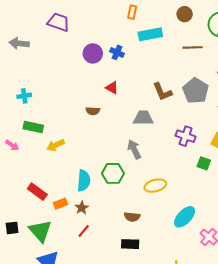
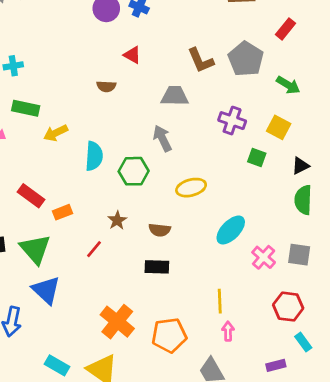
cyan semicircle: (84, 181) -> (94, 156), moved
brown star: (82, 208) -> (117, 220), moved

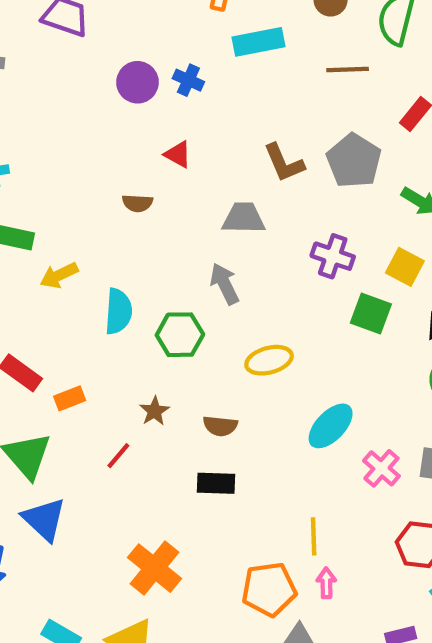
green square: (257, 157) -> (371, 314), size x1.4
orange pentagon: (169, 335) -> (269, 589), moved

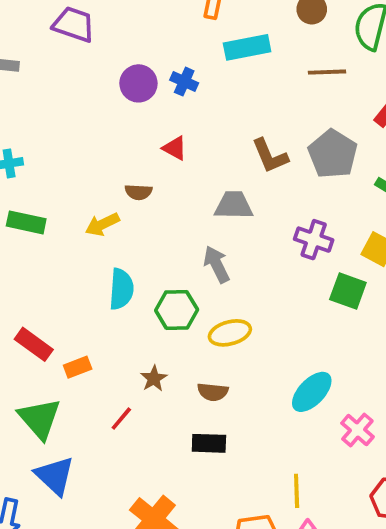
yellow arrow: (59, 275) -> (102, 224), moved
yellow ellipse: (269, 360) -> (230, 333), moved

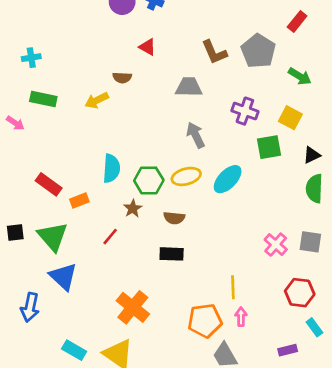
gray arrow: (217, 264) -> (196, 135), moved
cyan semicircle: (121, 289) -> (111, 168), moved
green square: (348, 291) -> (269, 147), turned -30
green hexagon: (177, 310) -> (149, 180), moved
cyan ellipse: (312, 392) -> (228, 179), moved

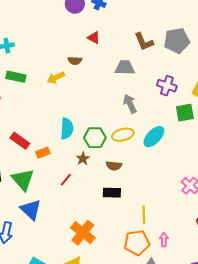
gray pentagon: (258, 51) -> (177, 41), turned 30
yellow line: (233, 287) -> (144, 215), moved

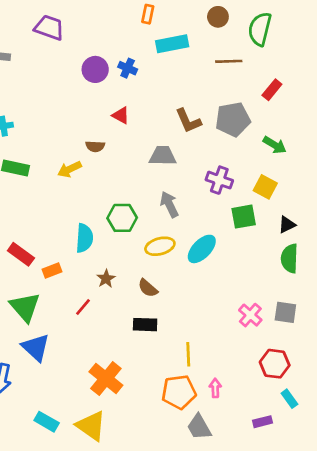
green hexagon: (95, 138) -> (122, 218), moved
brown semicircle: (114, 166) -> (148, 288), turned 35

